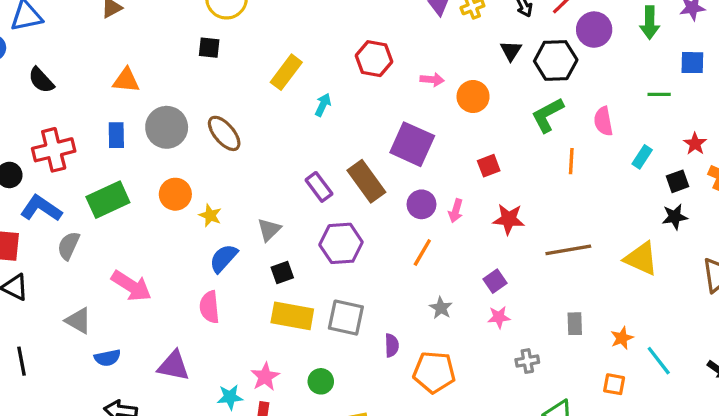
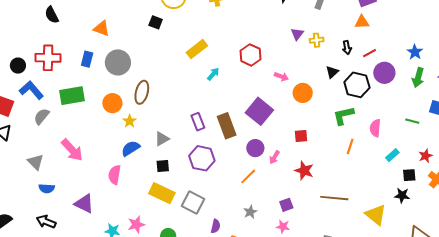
brown ellipse: (224, 133) -> (142, 92), moved, turned 40

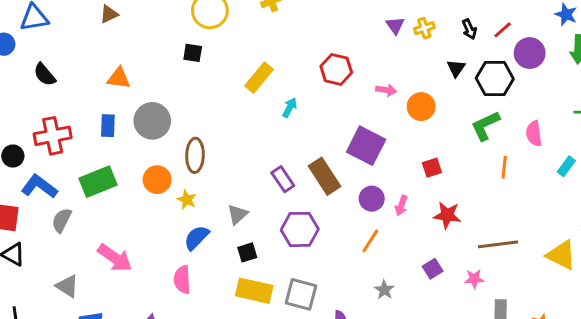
pink star: (283, 227) -> (474, 279), moved

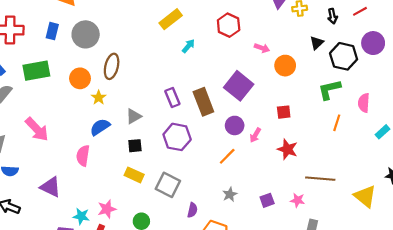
red line: (503, 30) -> (360, 11), moved
purple square: (433, 269) -> (267, 200), moved
yellow rectangle: (254, 291) -> (134, 175), size x0.7

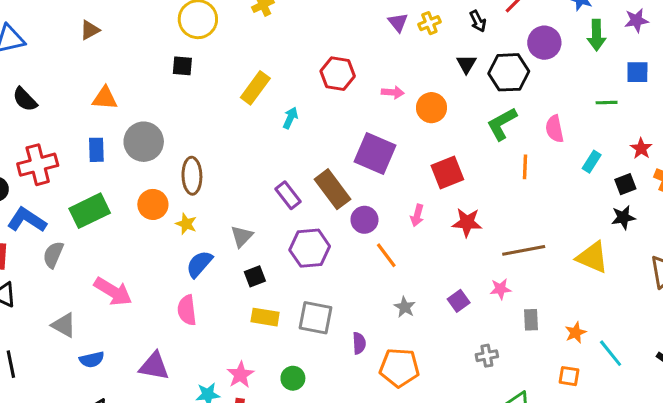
red square: (284, 112) -> (447, 172), size x1.5
purple circle: (235, 125) -> (364, 220), moved
orange line: (227, 156) -> (386, 255), turned -66

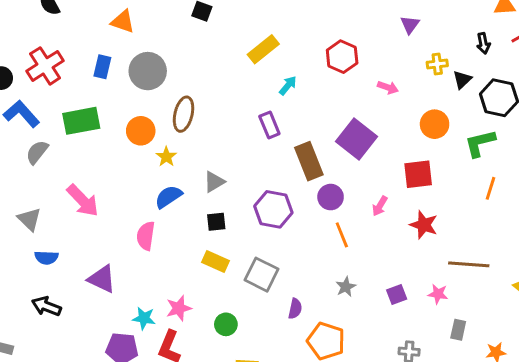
yellow cross: (429, 23) -> (437, 64), moved
orange circle: (432, 108) -> (435, 124), moved
red cross: (38, 165) -> (45, 66), turned -33
purple rectangle: (288, 195) -> (269, 125), moved

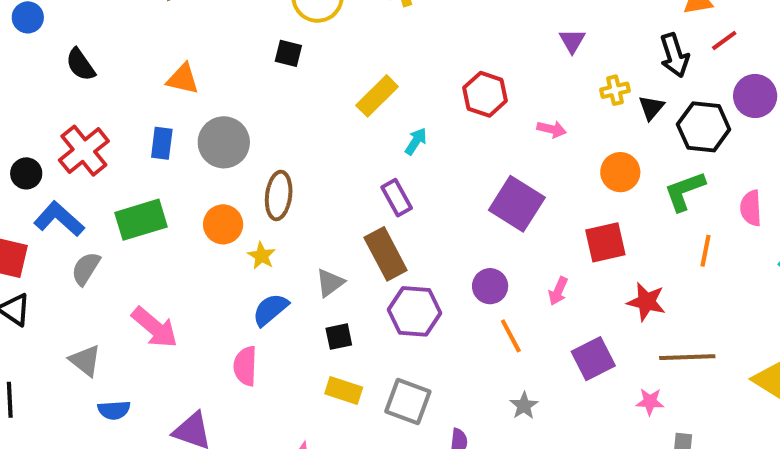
black arrow: (483, 43) -> (674, 55), size x1.5
brown rectangle: (309, 161) -> (386, 254), moved
red star: (424, 225) -> (646, 302), moved
purple square: (397, 295) -> (593, 359), moved, size x1.5

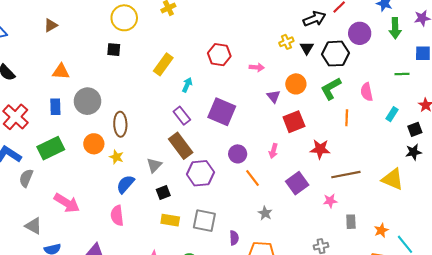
purple triangle: (572, 41) -> (274, 96), moved
black arrow: (674, 55) -> (314, 19), turned -85
purple square: (517, 204) -> (222, 112), moved

